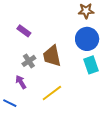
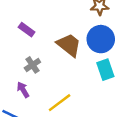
brown trapezoid: (52, 56) -> (69, 45), moved, turned 140

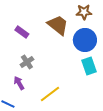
brown trapezoid: (69, 45) -> (58, 25), moved

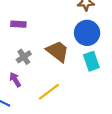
brown trapezoid: (58, 25) -> (58, 51), moved
purple rectangle: (22, 32) -> (18, 24), turned -32

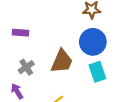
brown trapezoid: (58, 51) -> (62, 61), turned 75

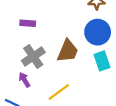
gray cross: (26, 67) -> (33, 57), size x1.5

